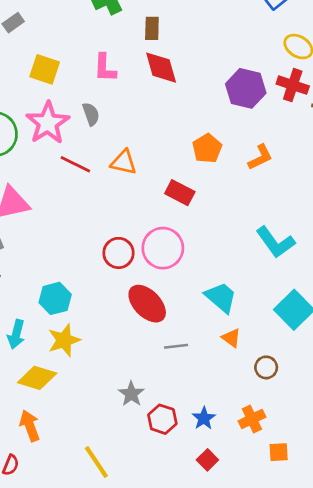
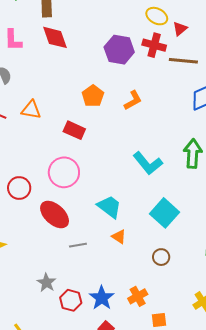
red circle: (118, 253) -> (19, 188), moved
brown circle: (266, 367) -> (161, 257), moved
blue star: (204, 418) -> (102, 298), size x1.4

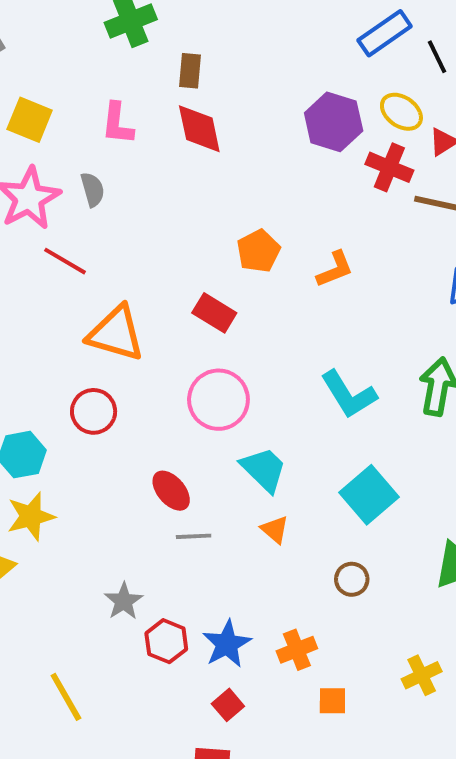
purple hexagon: (119, 50) -> (334, 122), moved
orange triangle: (31, 110) -> (116, 333), moved, size x1.5
pink circle: (64, 172) -> (218, 400), moved
red ellipse: (55, 215) -> (171, 491), moved, size x0.7

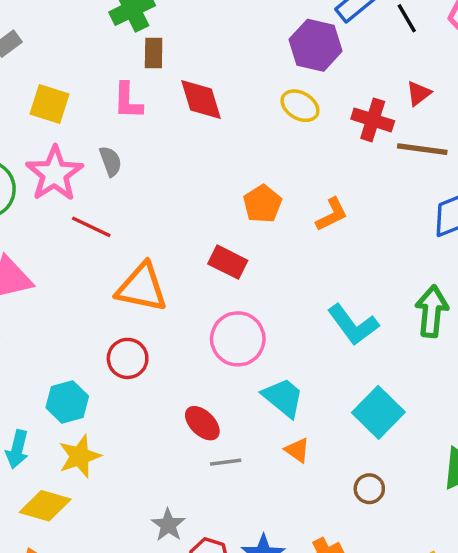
brown rectangle: (190, 71) -> (154, 53), moved
yellow ellipse: (401, 112) -> (300, 106), moved
purple hexagon: (334, 122) -> (316, 45), moved

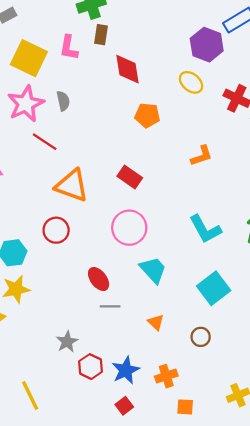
pink L-shape: (128, 101) -> (69, 48), moved
yellow square: (49, 104) -> (29, 58), size x1.4
orange pentagon: (262, 204) -> (147, 115), moved, turned 30
orange triangle: (297, 450) -> (156, 322), moved

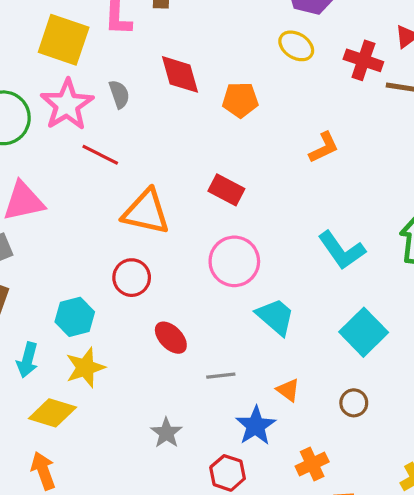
red diamond: (127, 69) -> (180, 74), moved
red ellipse: (99, 279) -> (171, 338), moved
red hexagon: (90, 367) -> (228, 473), moved
blue star: (126, 370) -> (256, 426), moved

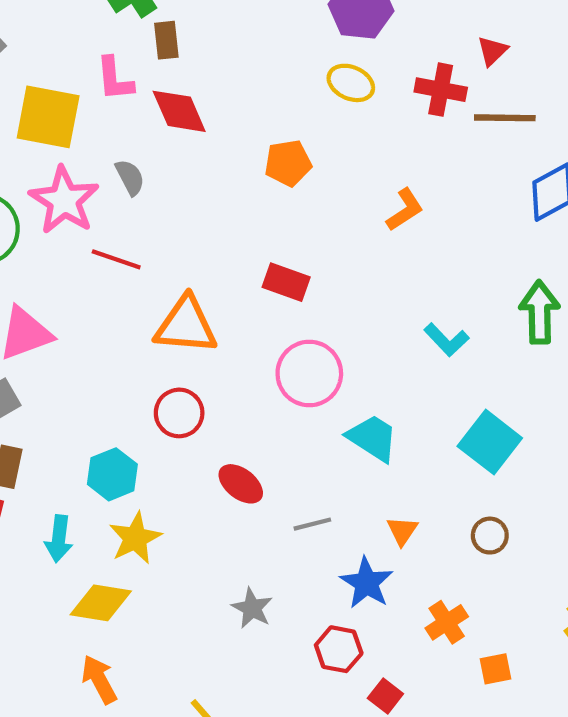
red diamond: (180, 74) -> (179, 111), moved
cyan L-shape: (342, 250) -> (446, 340), size x0.7
orange triangle: (288, 390) -> (402, 531), turned 35

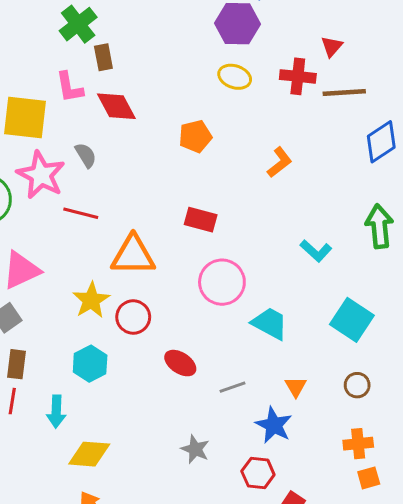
yellow star: (135, 538) -> (91, 300), moved
orange cross: (447, 622) -> (358, 444), moved, turned 32

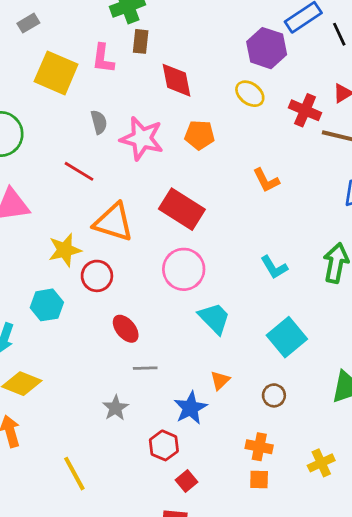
red diamond: (116, 106) -> (177, 80), moved
orange L-shape: (280, 162) -> (266, 180), turned 84
pink star: (41, 175) -> (142, 138), moved, turned -30
red rectangle: (201, 220) -> (182, 209), size x1.5
gray line: (233, 387) -> (145, 368), moved

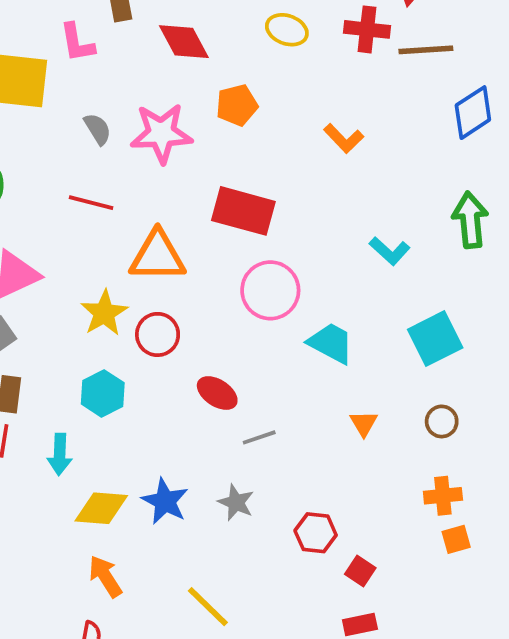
cyan square: (287, 337) -> (435, 339), turned 30
blue star: (191, 408) -> (165, 501), moved

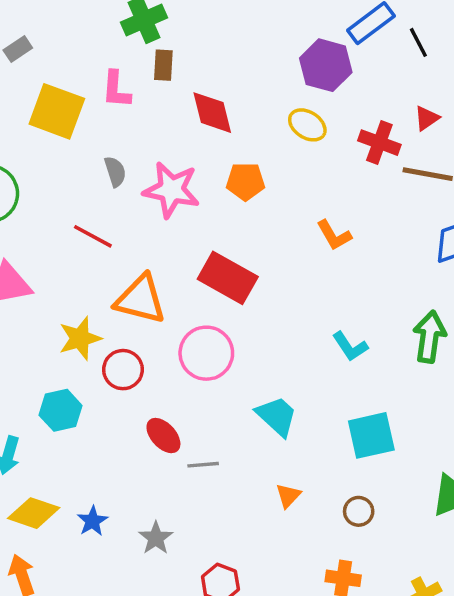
pink circle: (270, 290) -> (206, 353), moved
gray line: (259, 437) -> (203, 465), moved
blue star: (165, 501) -> (92, 521), size x0.7

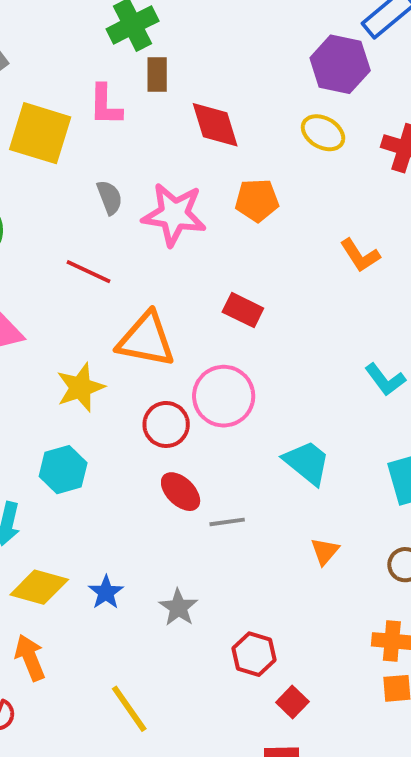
red rectangle: (228, 278) -> (243, 310), size x0.6
red circle: (123, 370) -> (166, 424), moved

